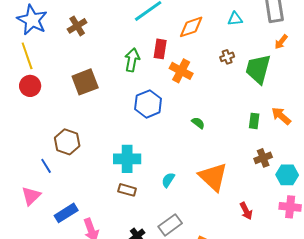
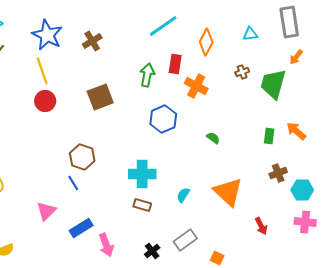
orange diamond: (191, 27) -> (206, 42), turned -44
blue line: (46, 166) -> (73, 183), moved

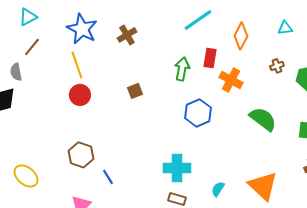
brown square: (100, 97) -> (135, 91), size x0.6
green semicircle: (213, 138) -> (263, 119), moved, size x2.0
brown hexagon: (82, 157) -> (81, 155), moved

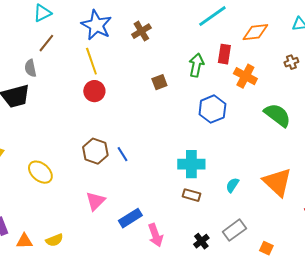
orange diamond: (241, 36) -> (255, 32), turned 56
brown square: (135, 91) -> (159, 82), moved
blue line: (108, 177) -> (122, 154), moved

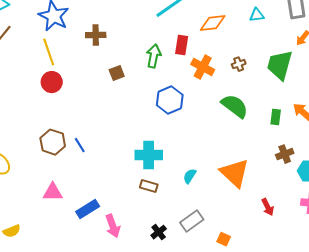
brown cross: (141, 31) -> (96, 35), moved, turned 30
brown cross: (291, 62) -> (239, 64), moved
pink triangle: (95, 201) -> (53, 192), turned 45

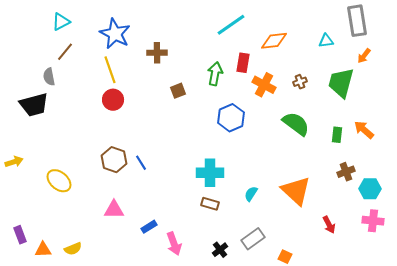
cyan triangle: (257, 15) -> (326, 41), moved
blue rectangle: (88, 209) -> (149, 227), size x0.7

